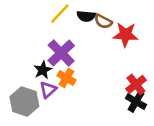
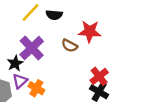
brown semicircle: (103, 21) -> (70, 46), moved
orange cross: (66, 78) -> (36, 88), moved

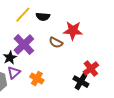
red cross: (99, 76) -> (91, 69), moved
orange cross: (36, 88) -> (37, 79), moved

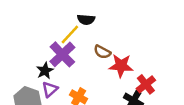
yellow line: (23, 15) -> (70, 34), moved
red star: (73, 31) -> (121, 66), moved

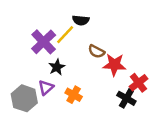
purple cross: (62, 54) -> (44, 42), moved
black star: (45, 71) -> (57, 67), moved

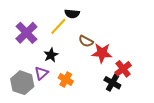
purple cross: (44, 42) -> (26, 33), moved

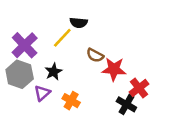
gray hexagon: (22, 83) -> (20, 74), moved

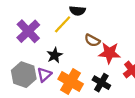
gray hexagon: (20, 74) -> (24, 75), moved
orange cross: (71, 101) -> (71, 81), size x1.5
black cross: (126, 104) -> (101, 83), moved

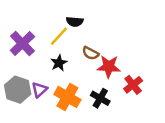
black star: (55, 55) -> (59, 63), moved

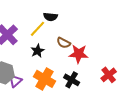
red cross: (133, 85) -> (109, 75), moved
purple triangle: (39, 90) -> (15, 81), moved

